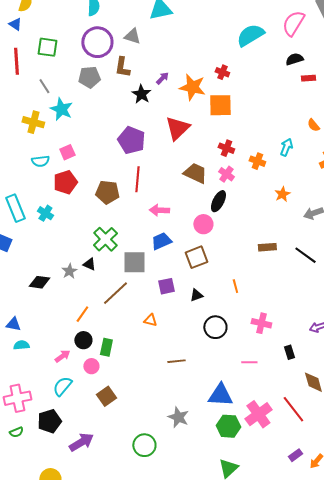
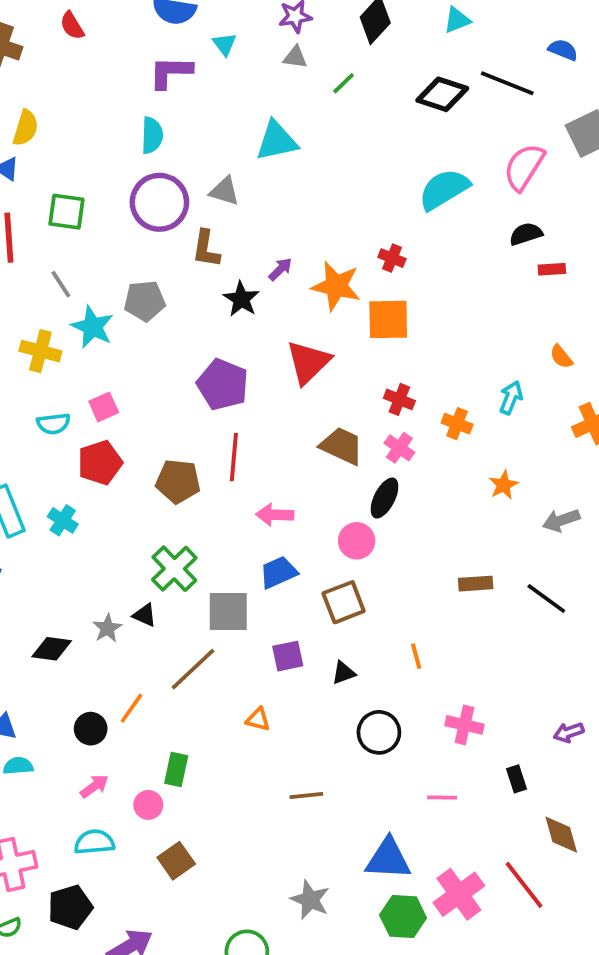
gray pentagon: (89, 77) -> (145, 301), moved
black circle: (83, 340) -> (91, 729), moved
cyan semicircle: (62, 386) -> (94, 842), turned 45

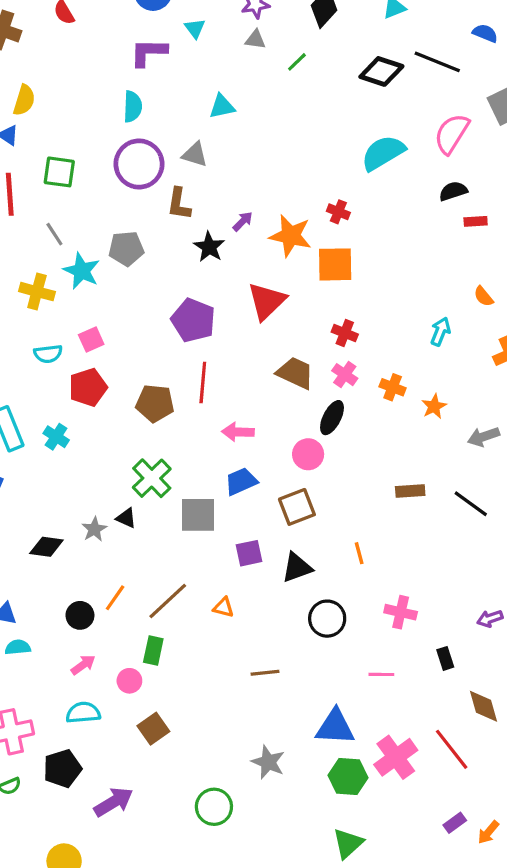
cyan triangle: (277, 141) -> (222, 107), moved, size x0.7
orange cross: (457, 424) -> (393, 387), moved
brown line: (193, 669) -> (168, 601), moved
black triangle: (344, 673) -> (297, 568), size x1.5

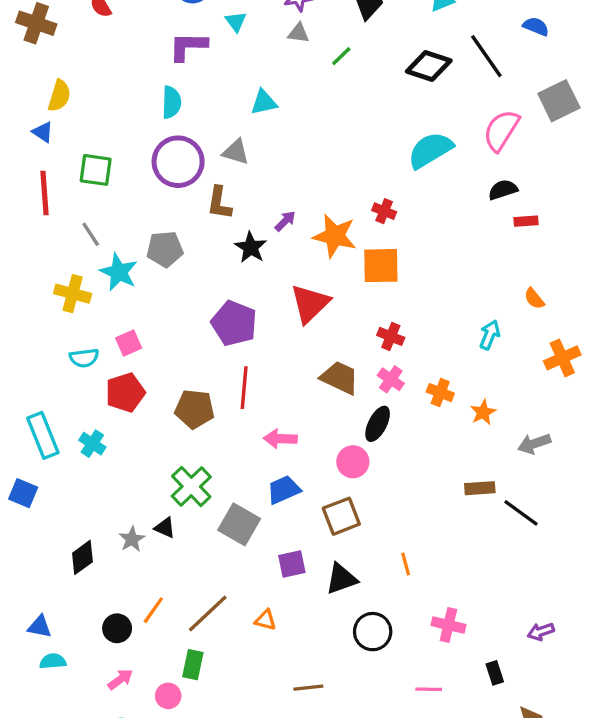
black line: (437, 62) -> (486, 56), turned 33
brown rectangle: (410, 491) -> (480, 488), moved
gray square: (198, 515) -> (239, 524), turned 30
black diamond: (46, 547) -> (82, 557), turned -44

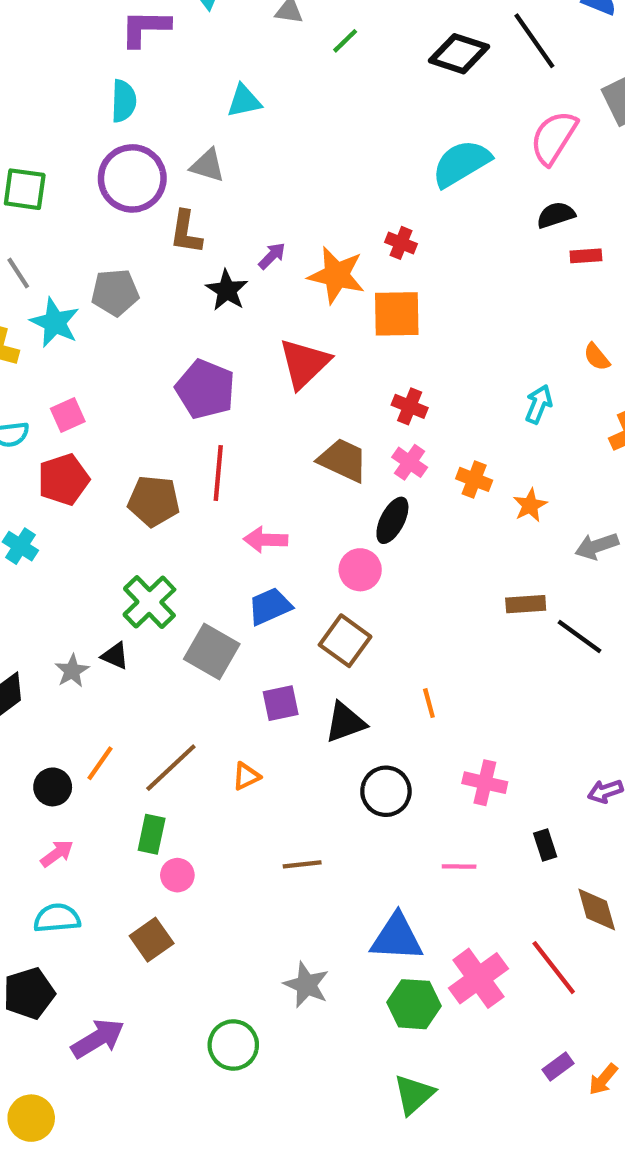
brown square: (341, 516) -> (345, 641), turned -33
orange triangle: (265, 620) -> (246, 776), turned -40
pink circle: (168, 696) -> (177, 875), moved

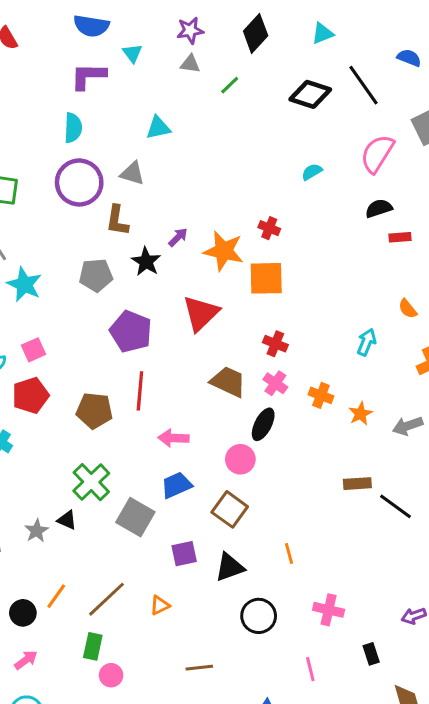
cyan semicircle: (461, 163) -> (312, 172), size x0.5
gray pentagon: (115, 292) -> (96, 275), moved
gray arrow: (597, 546) -> (408, 426), moved
pink line: (459, 867) -> (310, 669), turned 75

